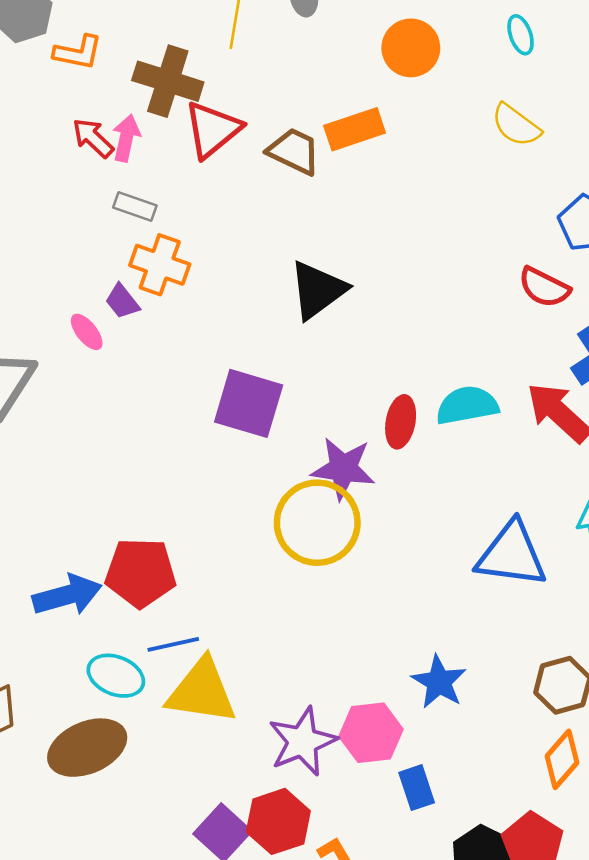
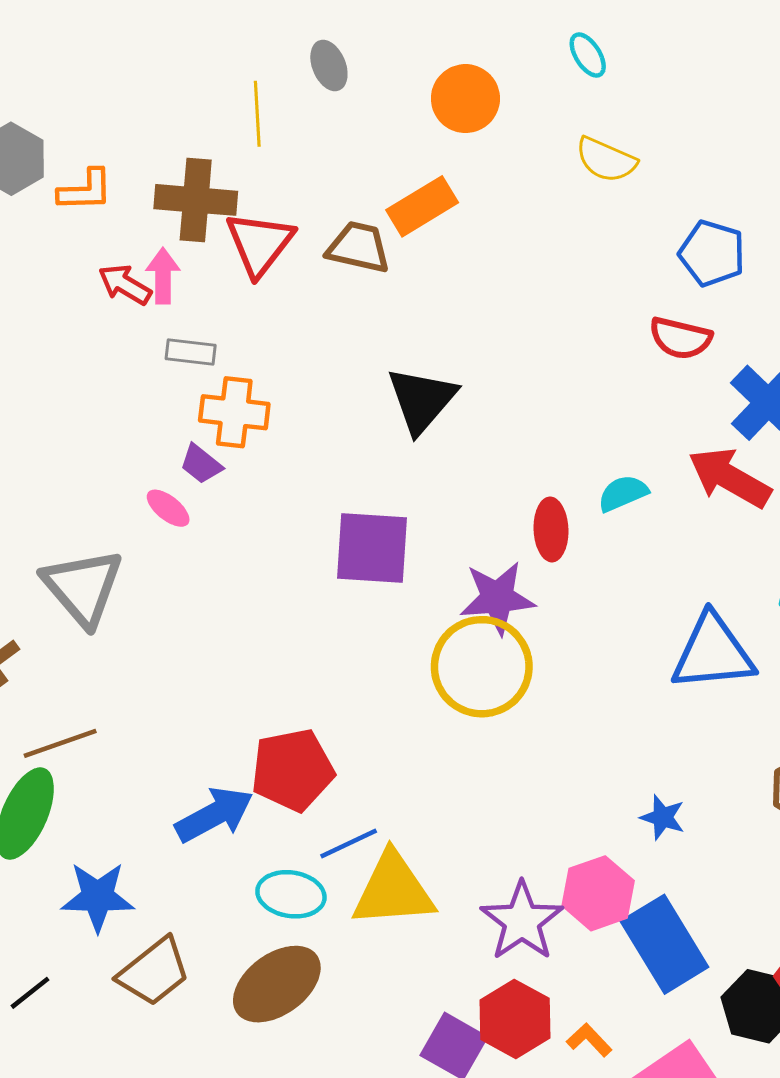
cyan semicircle: (467, 405) -> (623, 493), size x0.7
blue star: (439, 682) -> (663, 817), size x0.7
blue rectangle: (417, 788) -> (664, 944), size x1.8

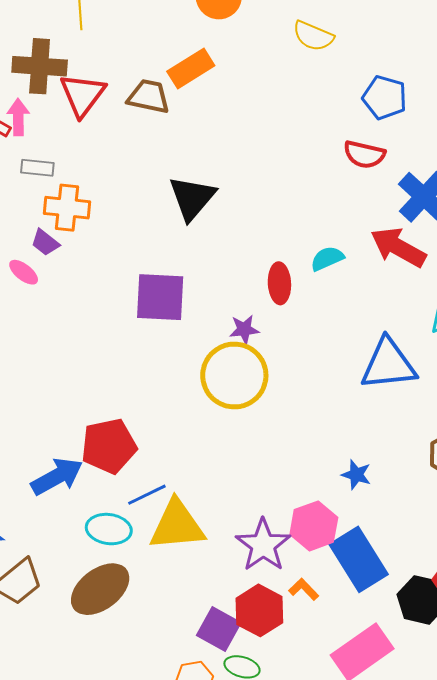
purple star: (497, 598) -> (244, 329), size x0.6
orange L-shape: (589, 1040) -> (304, 589), moved

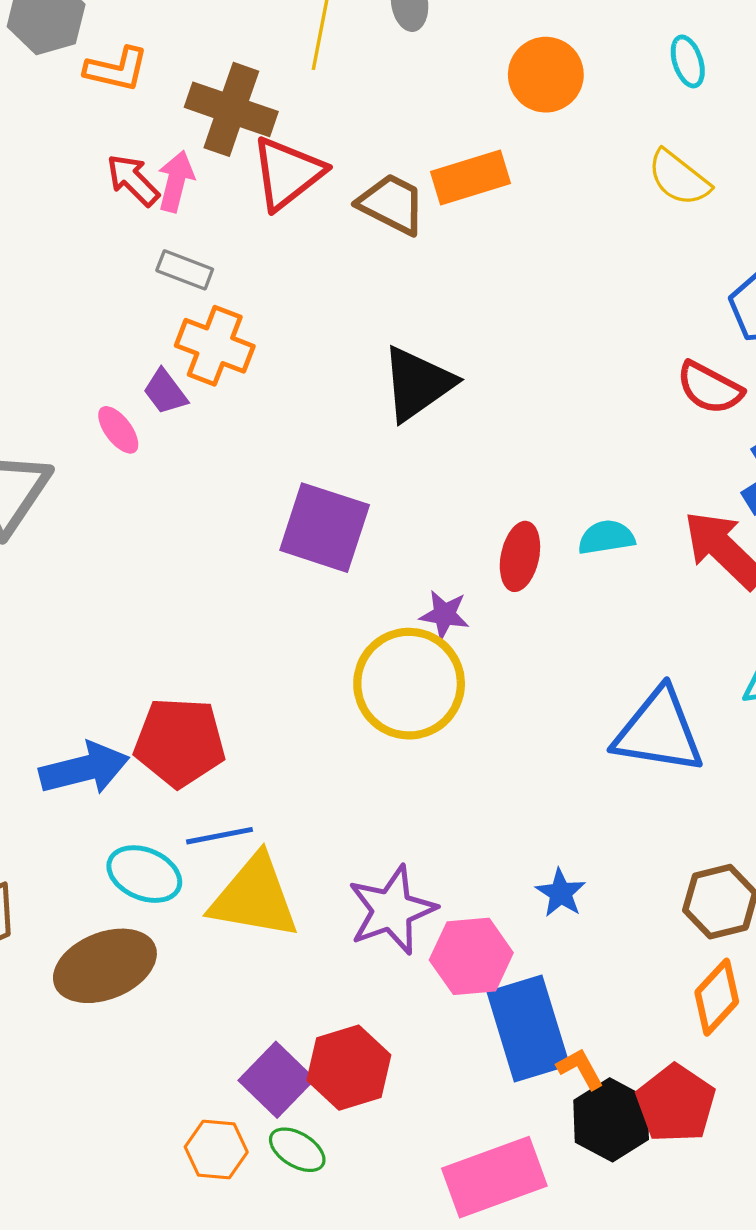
purple star: (263, 545) -> (392, 910), moved
orange L-shape: (304, 589) -> (580, 1069), moved

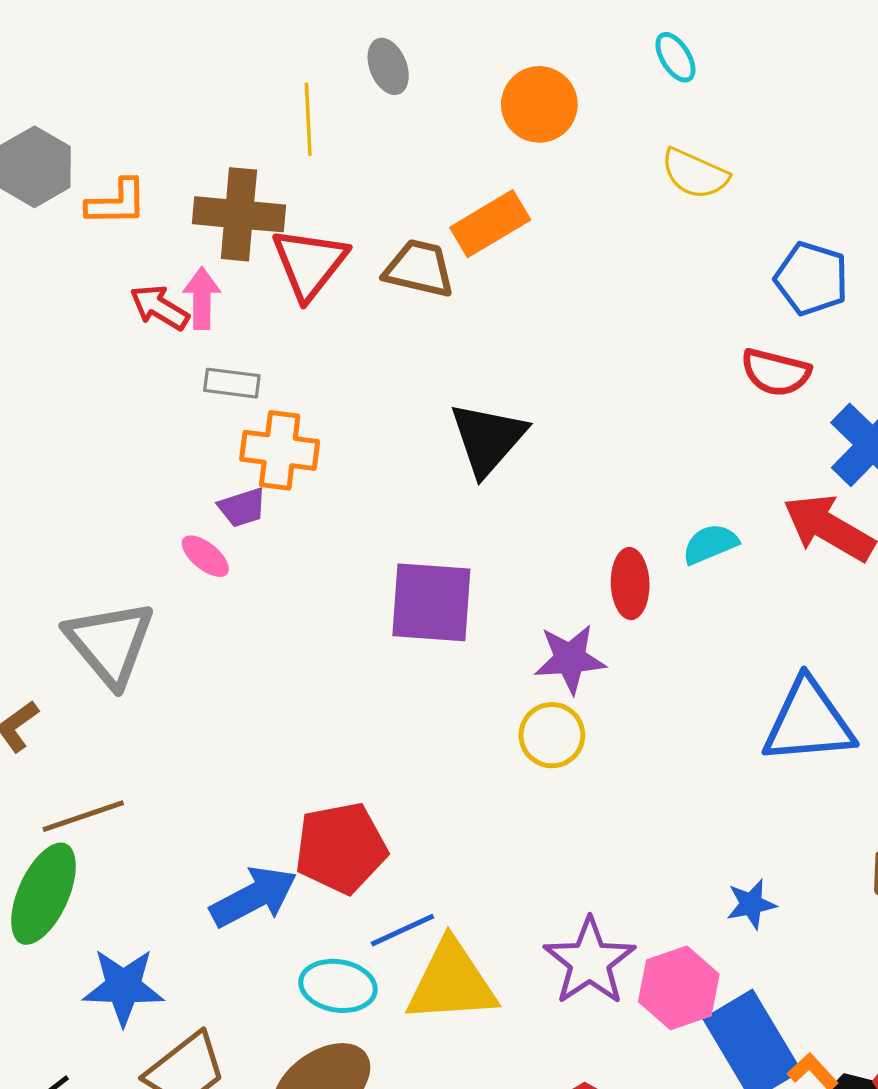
purple trapezoid: (165, 392) -> (242, 507), turned -57
purple star: (444, 615) -> (570, 659), size x1.4
yellow circle: (409, 684) -> (552, 735), size x0.6
blue star: (561, 893) -> (751, 904), turned -30

